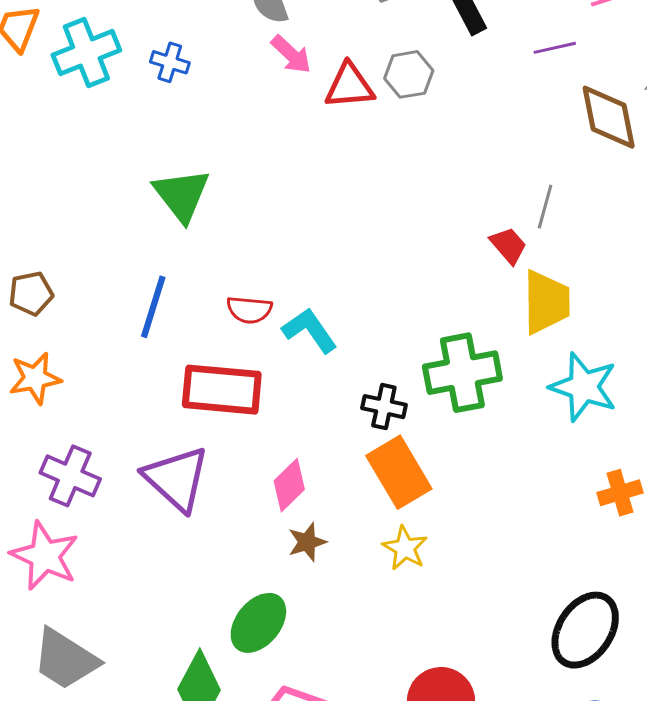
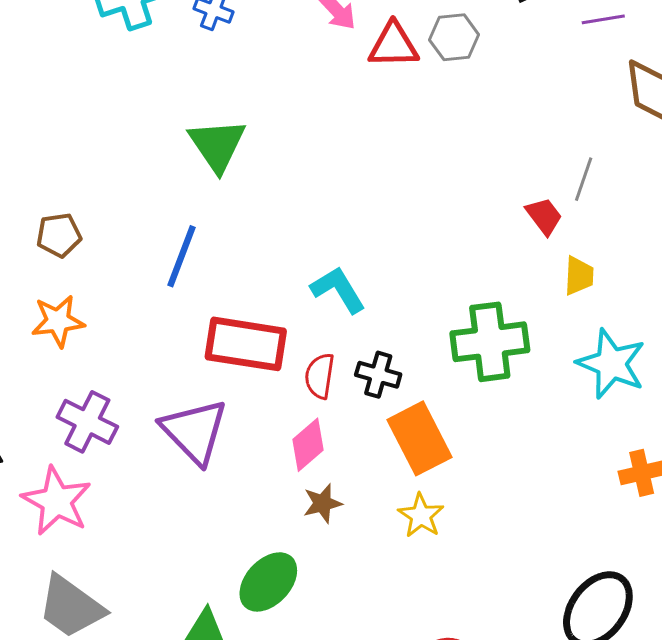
yellow trapezoid: (546, 302) -> (579, 276), size x0.6
red semicircle: (249, 310) -> (320, 376), moved, turned 90
black cross: (384, 407) -> (378, 375), moved

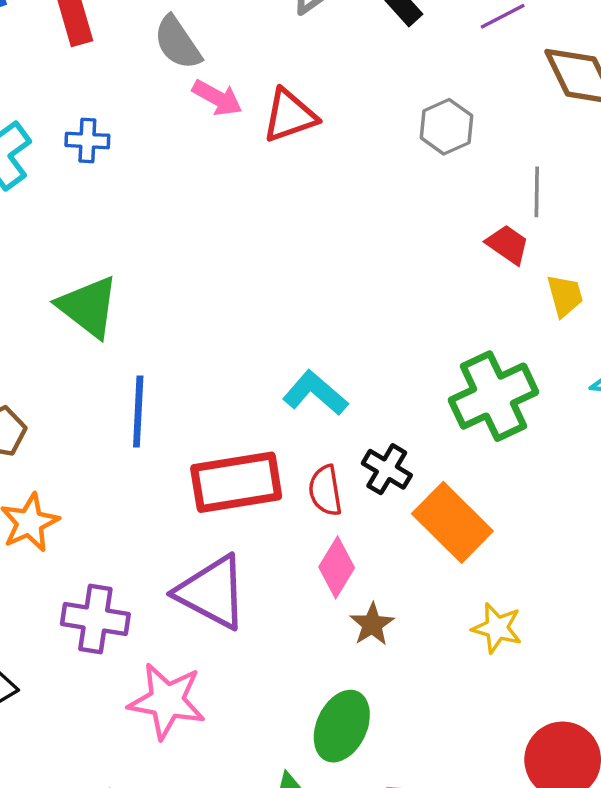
gray hexagon: (454, 37) -> (446, 127), moved
green triangle: (217, 145) -> (88, 307), moved
black cross: (378, 375) -> (387, 469), turned 33
pink star: (57, 501) -> (167, 701), moved
yellow star: (421, 515) -> (497, 628), moved

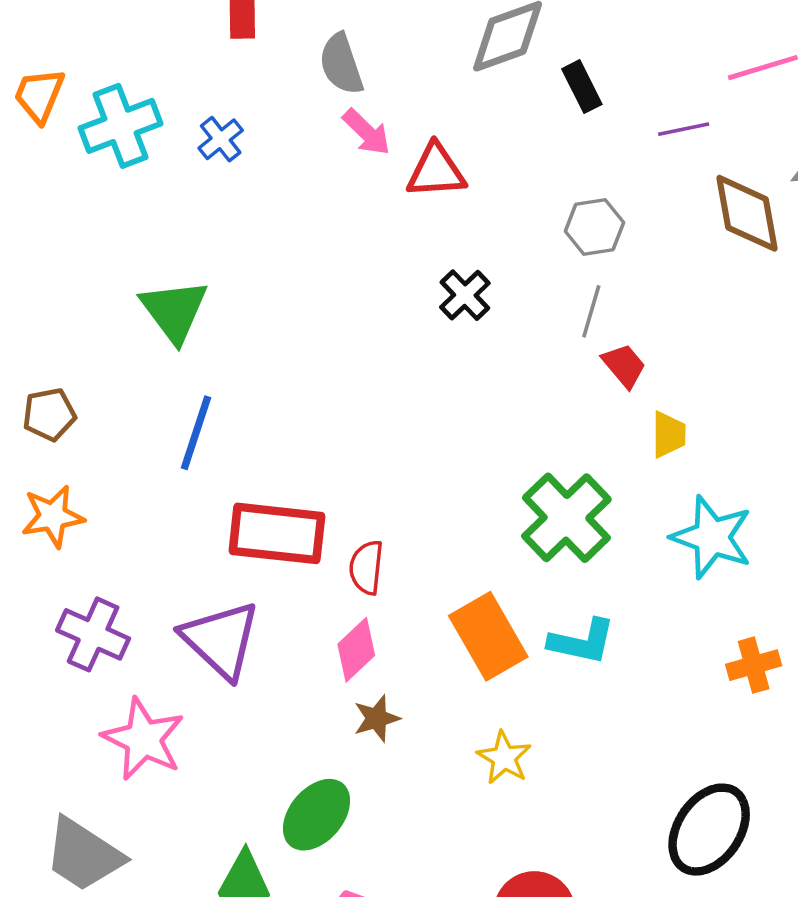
blue cross: (87, 140) -> (221, 139), turned 33
gray line: (537, 192) -> (591, 311), moved
cyan L-shape: (315, 393) -> (582, 642), moved, turned 136
green cross: (493, 396) -> (566, 518), turned -34
black cross: (387, 469) -> (465, 295), moved

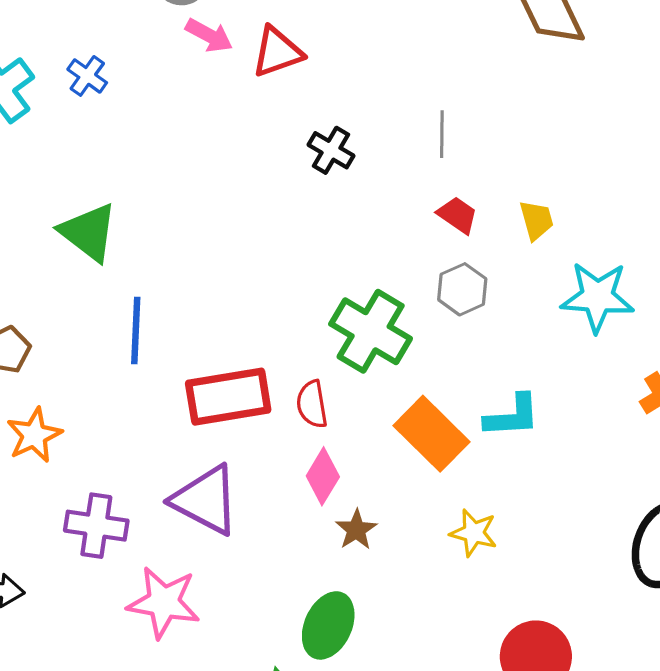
gray hexagon: (594, 227) -> (462, 289), moved
red trapezoid: (624, 366) -> (457, 215), moved
green cross: (566, 518) -> (371, 331), moved

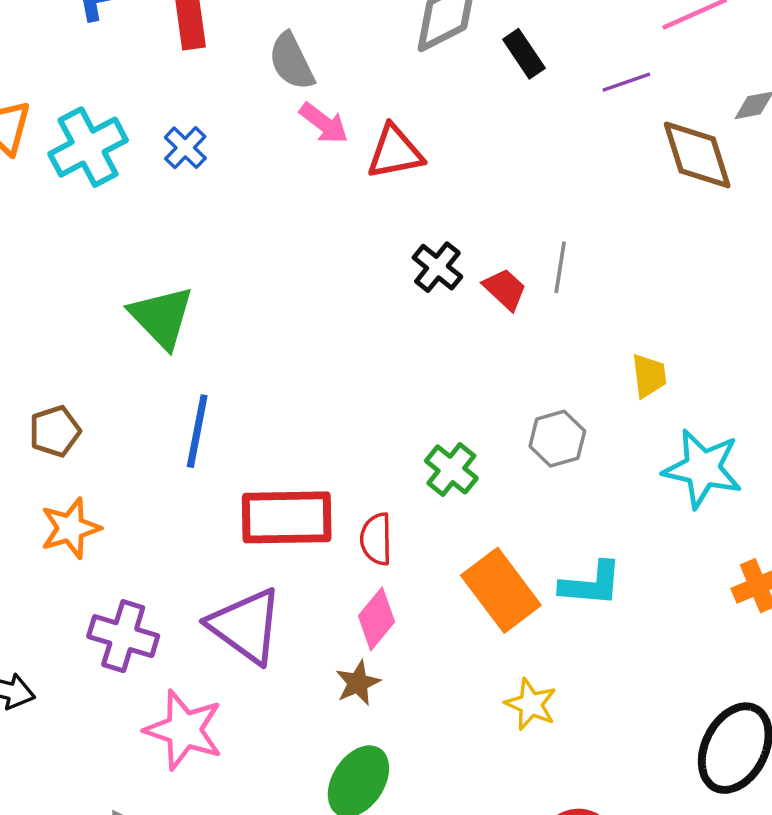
red trapezoid: (457, 215) -> (505, 289), moved
green cross: (371, 331) -> (451, 469), size x0.6
brown star: (356, 530) -> (358, 683), moved

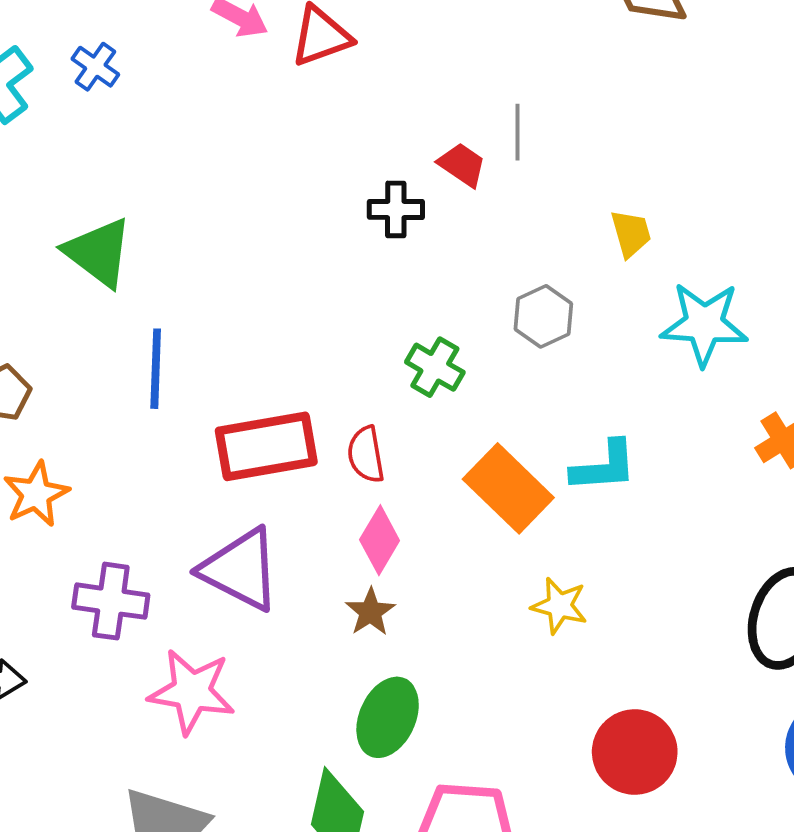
black cross: (437, 267) -> (396, 209), moved, turned -30

